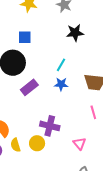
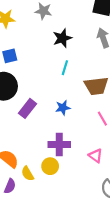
cyan line: (61, 65) -> (65, 68), moved
blue star: (61, 84) -> (63, 108), moved

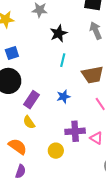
purple cross: (59, 144) -> (75, 131), moved
yellow semicircle: (28, 174) -> (29, 122), moved

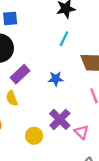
purple cross: (75, 131) -> (60, 119), turned 36

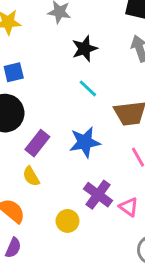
cyan line: (64, 39) -> (88, 88), turned -64
blue star: (56, 79) -> (85, 142), size x1.5

